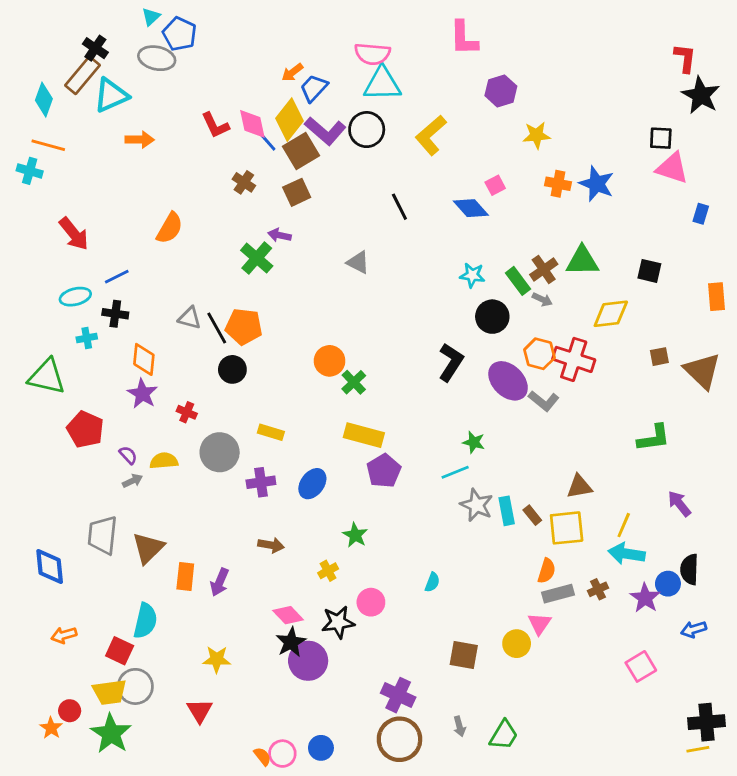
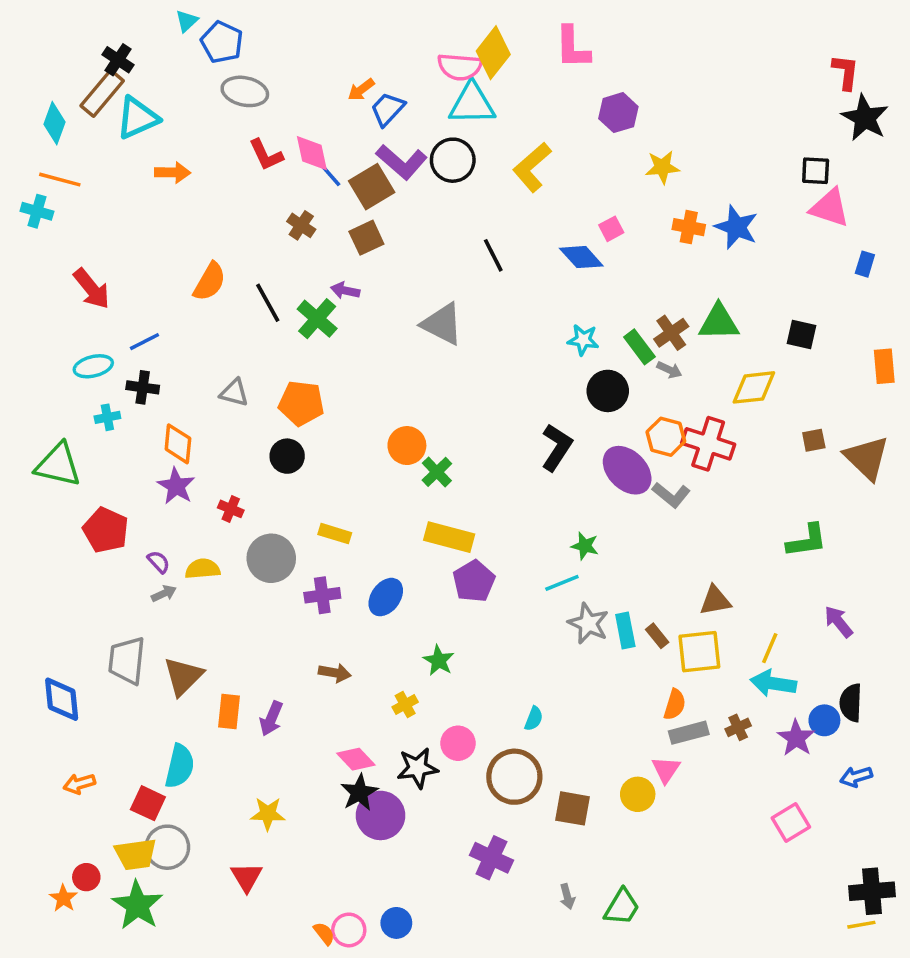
gray ellipse: (157, 58) -> (245, 91), moved
yellow diamond: (290, 120) -> (493, 53), moved
gray triangle: (358, 262) -> (442, 324), size x1.5
black line: (217, 328) -> (268, 303), moved
brown circle: (399, 739) -> (514, 777), moved

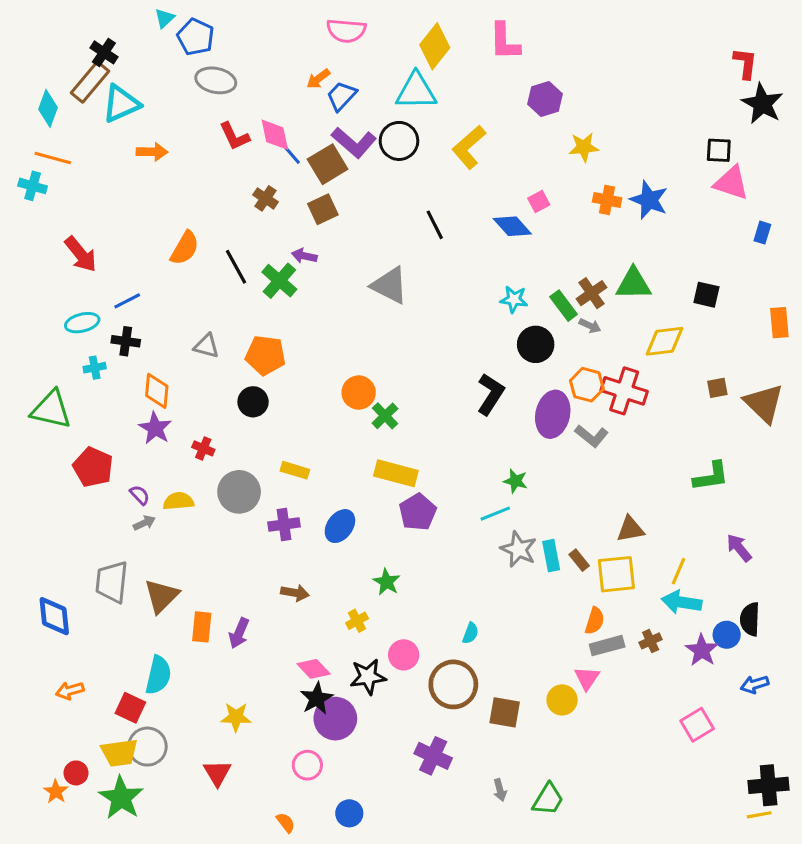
pink semicircle: (460, 67) -> (346, 31), moved
purple ellipse: (627, 470) -> (553, 414), turned 57
pink circle: (349, 930) -> (307, 765), moved

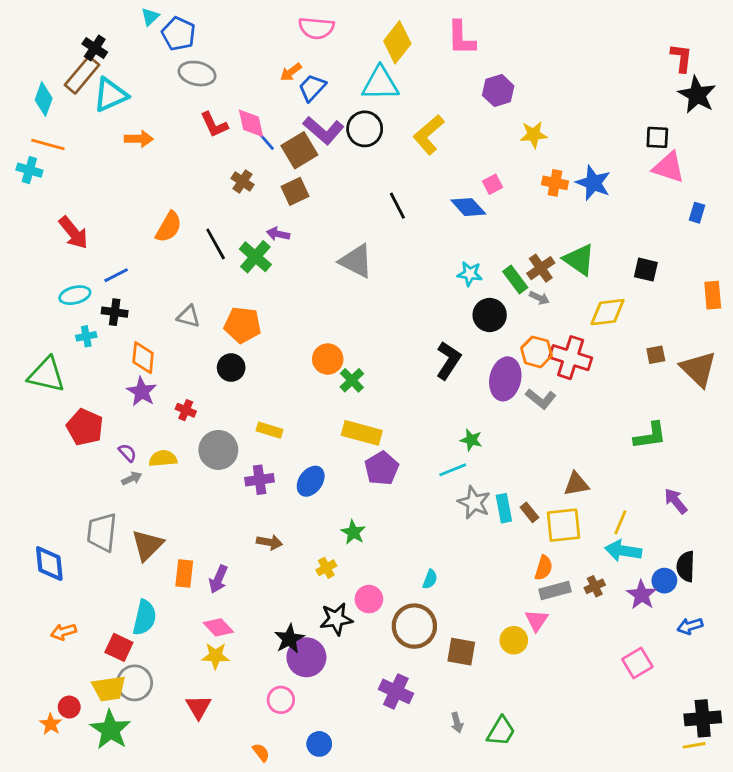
green triangle: (633, 284) -> (579, 260), turned 36
pink diamond: (314, 669) -> (218, 627), moved

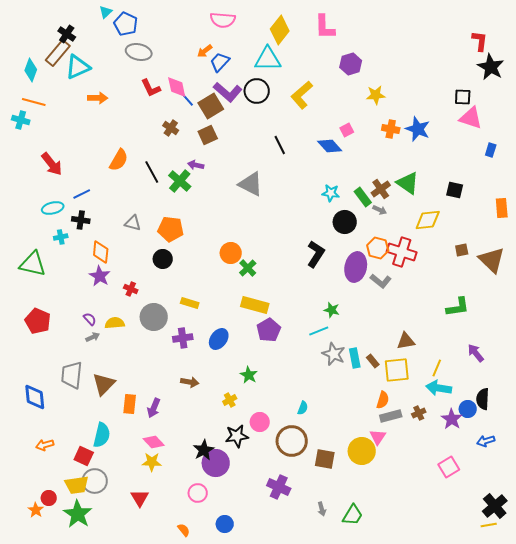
red pentagon: (85, 427) -> (38, 321), moved
yellow circle: (514, 640) -> (362, 451), size x1.4
black cross: (703, 718) -> (495, 506), turned -35

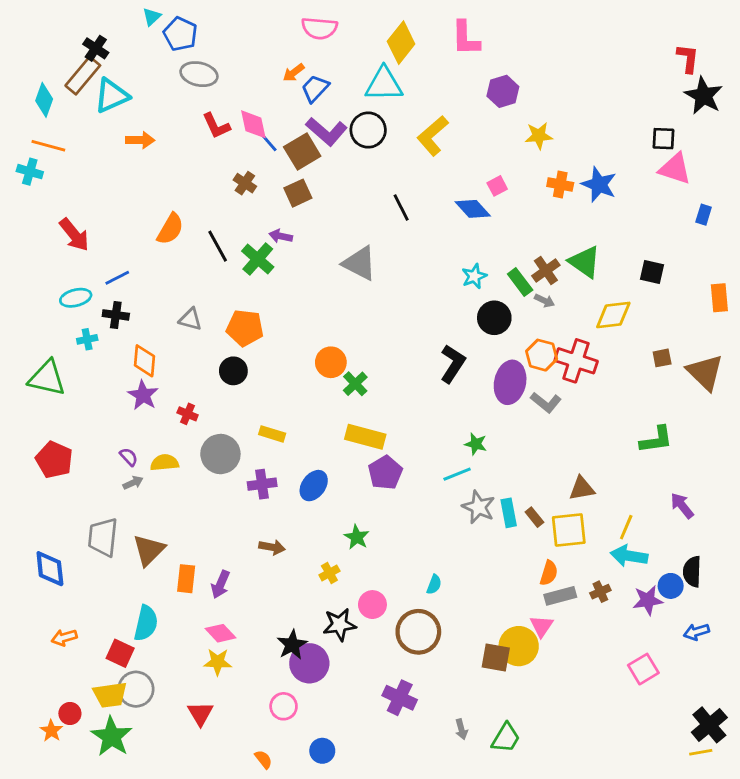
cyan star: (331, 193) -> (474, 276), turned -30
purple star: (452, 419) -> (648, 600), turned 30
brown square: (325, 459) -> (496, 658), moved

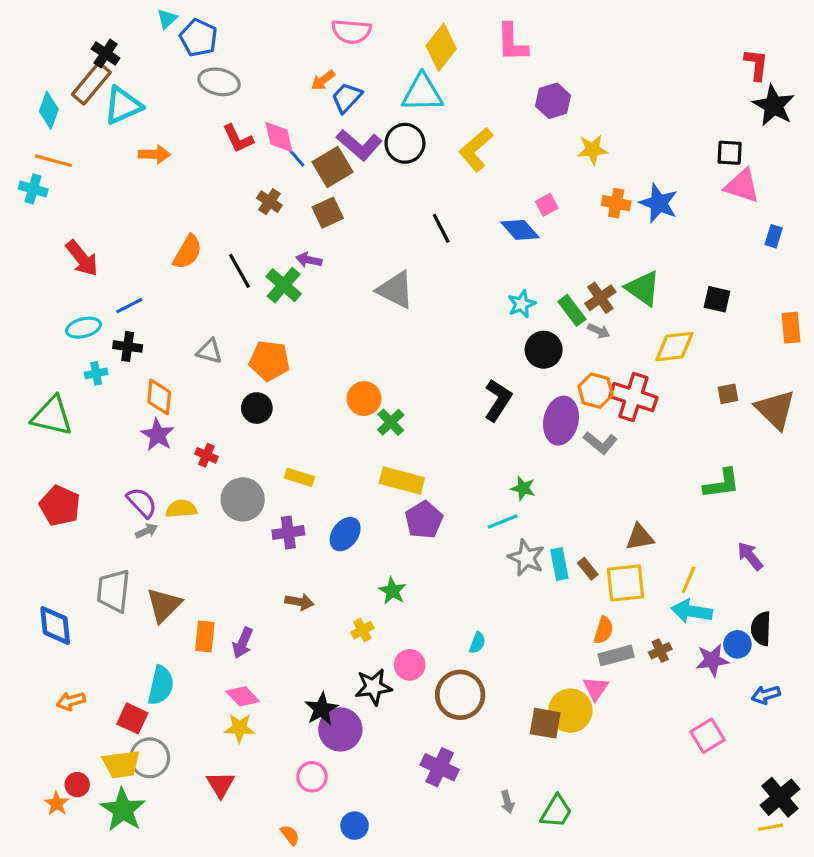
purple semicircle: (129, 457) -> (142, 503), size x1.5

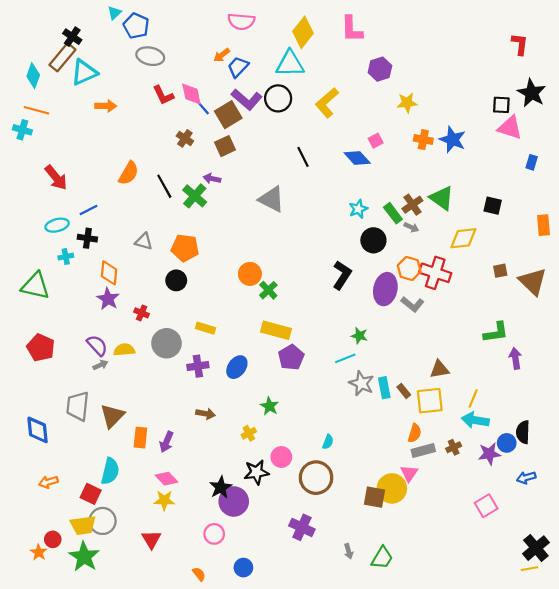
black star: (774, 105) -> (532, 93), moved
purple arrow: (750, 556) -> (515, 358), moved, turned 30

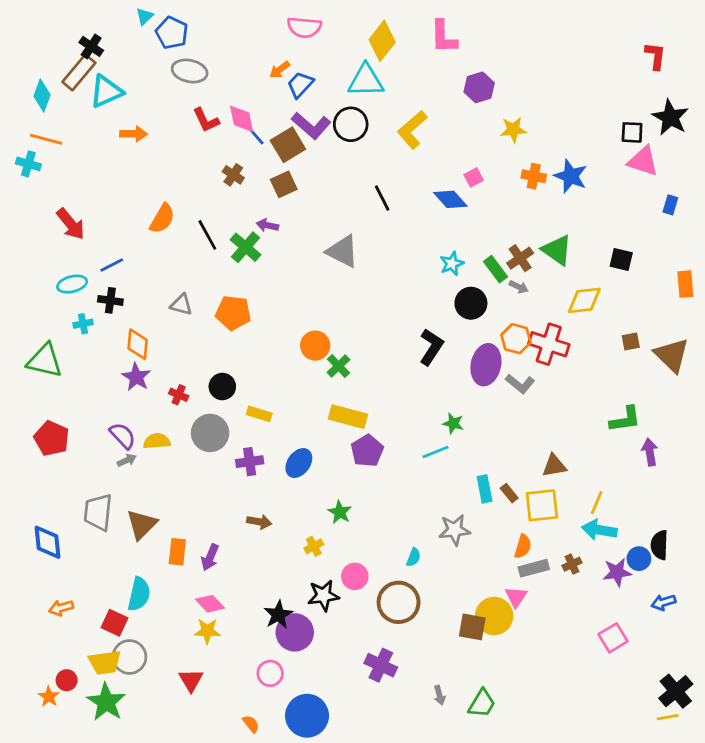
black circle: (176, 280) -> (222, 387), moved
gray star: (362, 383) -> (455, 530), moved, turned -30
blue circle: (243, 568) -> (307, 716), size x1.8

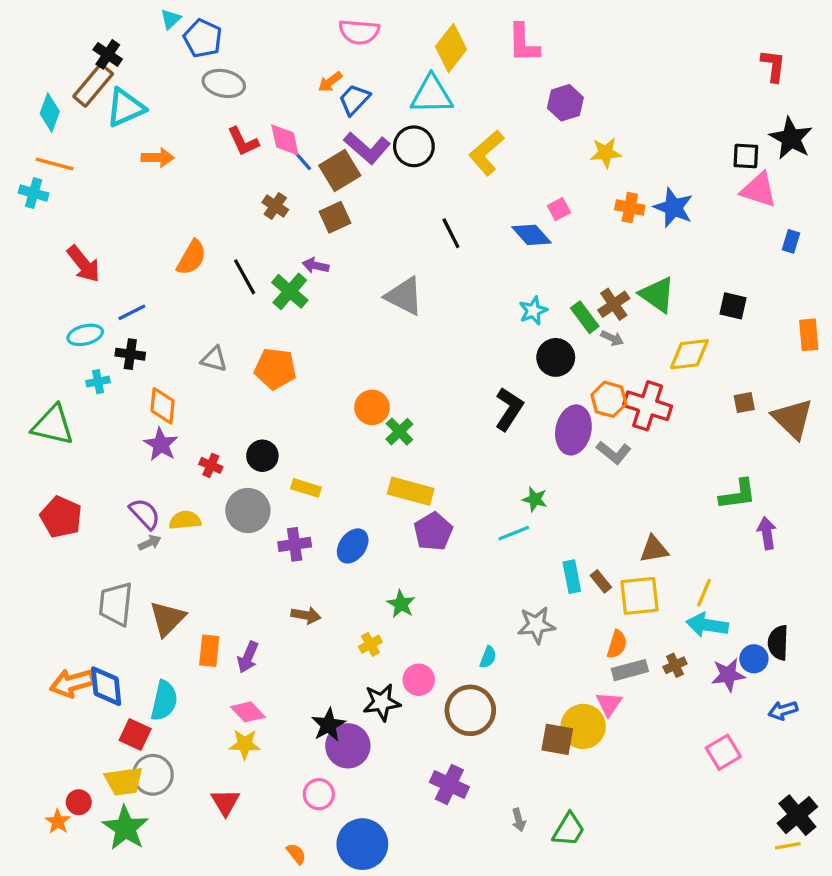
blue diamond: (47, 542) -> (106, 686), moved
orange arrow: (61, 608) -> (72, 683), moved, size x1.5

